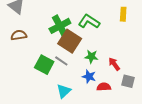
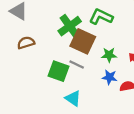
cyan triangle: (64, 91) -> (73, 98), moved, turned -35

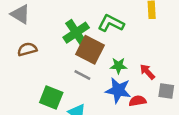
green square: (58, 71) -> (51, 98), moved
blue star: (110, 77) -> (118, 90), size x1.5

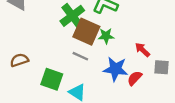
brown semicircle: (27, 49) -> (19, 60), moved
green star: (118, 66) -> (106, 36), moved
red semicircle: (138, 101) -> (135, 78), turned -35

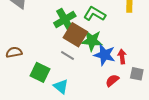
green star: (106, 36) -> (92, 41), size x1.5
red arrow: (142, 50) -> (122, 57), turned 32
blue star: (116, 69) -> (105, 55), moved

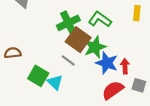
green star: (92, 41) -> (95, 47), turned -30
red semicircle: (112, 80) -> (113, 90), size x1.5
cyan triangle: (61, 86) -> (55, 82), moved

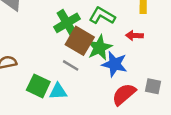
red arrow: (125, 66) -> (134, 36), moved, turned -80
cyan triangle: (55, 82) -> (58, 91), turned -42

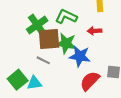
brown square: (80, 41) -> (49, 39), turned -30
green star: (99, 48) -> (66, 43), turned -30
green square: (38, 86) -> (18, 80), turned 30

